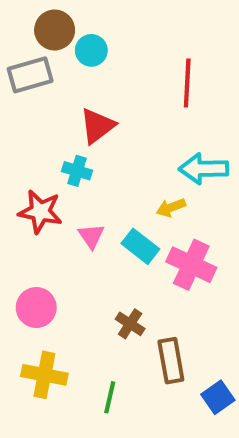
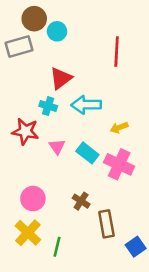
cyan arrow: (204, 169) -> (86, 105), moved
yellow arrow: (171, 208) -> (119, 128), moved
pink circle: (36, 308) -> (33, 199), moved
yellow cross: (44, 375) -> (28, 233), turned 32
green line: (110, 397) -> (57, 247), moved

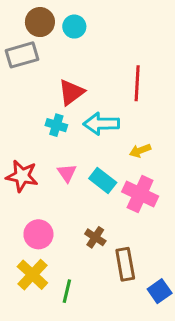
cyan circle: (57, 31) -> (74, 27), moved
red line: (117, 52) -> (137, 83), moved
red star: (25, 131) -> (22, 176), moved

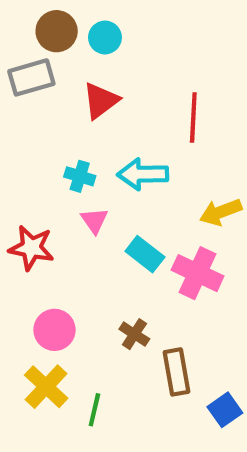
red triangle: (71, 92) -> (101, 101), moved
yellow arrow: (140, 151) -> (221, 212), moved, size x1.4
pink triangle: (67, 173) -> (94, 220), moved

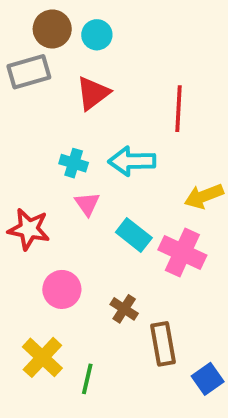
pink circle: (54, 330) -> (62, 289), moved

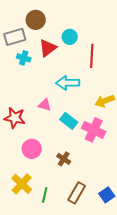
brown circle: (52, 29) -> (36, 20), moved
cyan circle: (97, 35) -> (70, 37), moved
cyan cross: (74, 163) -> (24, 58), moved
pink triangle: (87, 204) -> (45, 105), turned -40
brown rectangle: (163, 344) -> (77, 193), moved, turned 40

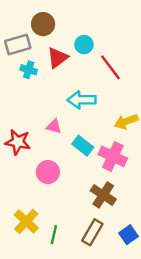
red line: (92, 56) -> (110, 67), turned -40
pink circle: (32, 149) -> (48, 172), moved
brown cross: (64, 159) -> (103, 195), moved, size x1.5

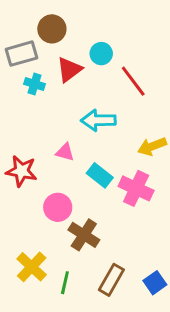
brown cross: (103, 195) -> (84, 235), moved

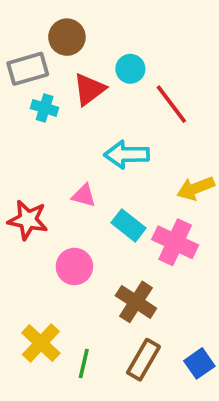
brown cross: (84, 235) -> (136, 302), moved

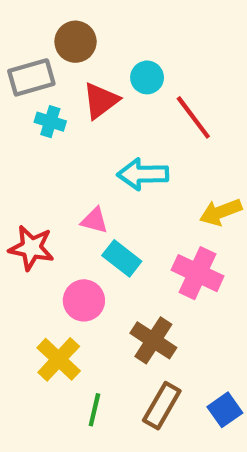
cyan rectangle: (129, 225) -> (122, 258), moved
yellow cross: (41, 343) -> (59, 359), moved

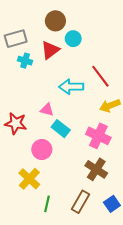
brown circle: (76, 42) -> (55, 21), moved
red line: (193, 117) -> (100, 76), moved
brown cross: (153, 340) -> (96, 169), moved

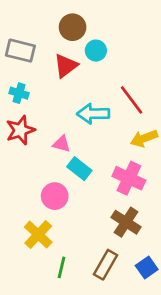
gray rectangle: (16, 39) -> (20, 51), turned 30
cyan cross: (25, 61) -> (19, 93), moved
red star: (16, 123) -> (20, 130), moved, turned -30

